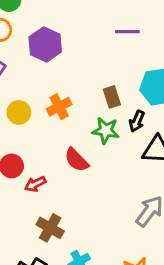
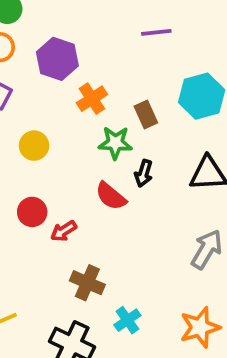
orange cross: (59, 107) -> (92, 99), moved
black arrow: (137, 121) -> (144, 173), moved
green star: (106, 131) -> (115, 143), moved

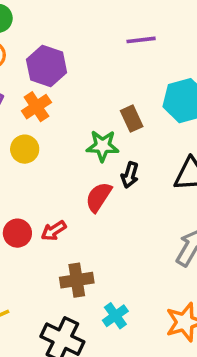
orange cross: (92, 99) -> (36, 107), moved
red semicircle: (111, 196) -> (99, 197), turned 84
red circle: (32, 212) -> (17, 233), moved
brown cross: (87, 283) -> (77, 280), turned -32

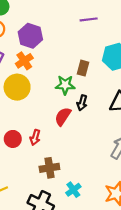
brown rectangle: (132, 119) -> (83, 68), turned 40
yellow circle: (25, 149) -> (17, 87), size x1.5
red arrow: (54, 231) -> (35, 137), turned -40

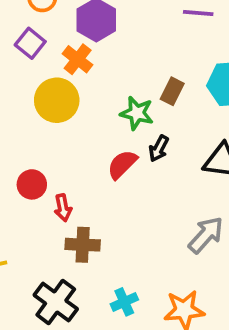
orange cross: (24, 61) -> (78, 59), turned -30
red arrow: (35, 137) -> (63, 208), moved, turned -40
cyan cross: (73, 190) -> (124, 302), moved

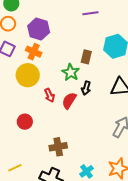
green star: (137, 113) -> (71, 72), turned 30
red arrow: (63, 208) -> (50, 95), moved

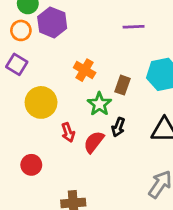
purple hexagon: (39, 29) -> (52, 22), moved
orange cross: (34, 52) -> (85, 70), moved

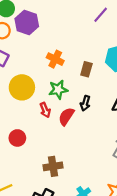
purple line: (134, 27) -> (101, 15), moved, turned -42
green star: (99, 104) -> (58, 90), moved, turned 30

